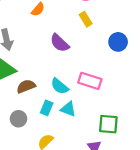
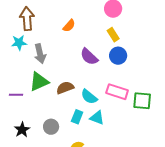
blue circle: (118, 42) -> (118, 56), moved
brown semicircle: (26, 86) -> (65, 88), moved
green square: (108, 124) -> (142, 101), moved

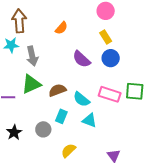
green square: (142, 101) -> (135, 91), moved
cyan rectangle: (77, 117) -> (61, 116), moved

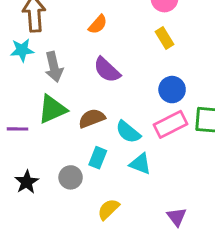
blue circle: (111, 58) -> (172, 90), moved
purple semicircle: (81, 59) -> (107, 70), moved
pink rectangle: (110, 94) -> (171, 124), turned -45

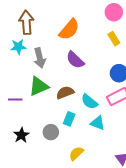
orange semicircle: (98, 24) -> (69, 29), size x1.6

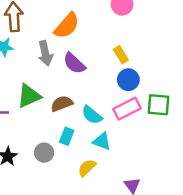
yellow rectangle: (114, 39) -> (121, 55), moved
gray arrow: (40, 58) -> (45, 53), moved
yellow semicircle: (76, 153) -> (87, 168), moved

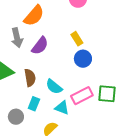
purple semicircle: (74, 63) -> (40, 46), turned -96
brown semicircle: (62, 104) -> (30, 78), turned 102
green square: (159, 105) -> (107, 94), moved
pink rectangle: (127, 109) -> (82, 96), moved

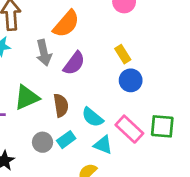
pink rectangle: (82, 96) -> (129, 129), turned 70
cyan rectangle: (34, 104) -> (66, 140), turned 32
gray circle: (16, 117) -> (43, 142), moved

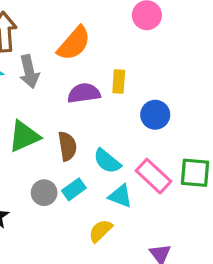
gray arrow: (44, 53) -> (29, 72), moved
yellow rectangle: (123, 54) -> (119, 82), moved, turned 36
purple semicircle: (74, 63) -> (84, 93), turned -135

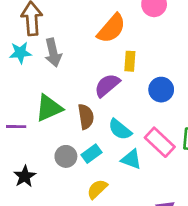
orange semicircle: (74, 43) -> (111, 28), moved
purple semicircle: (84, 93) -> (107, 85), moved, turned -32
yellow semicircle: (100, 231) -> (97, 189), moved

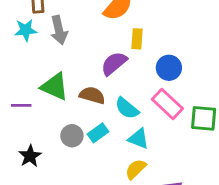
green triangle: (49, 108) -> (55, 87), turned 48
brown semicircle: (86, 117) -> (92, 95), turned -65
pink rectangle: (160, 142) -> (167, 104), moved
yellow semicircle: (97, 189) -> (136, 169), moved

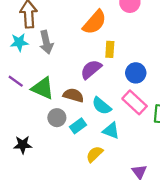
purple line: (21, 105) -> (16, 81), moved, turned 35
gray circle: (72, 136) -> (57, 118), moved
black star: (30, 156) -> (23, 145), turned 30
yellow semicircle: (136, 169) -> (95, 154), moved

